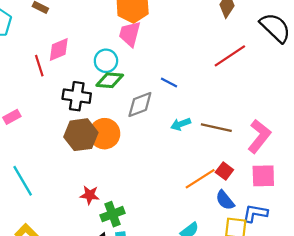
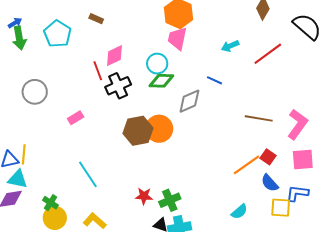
black cross: (77, 96) -> (118, 86), moved, turned -30
cyan arrow: (181, 124) -> (230, 46), moved
red star: (90, 195) -> (144, 196), moved

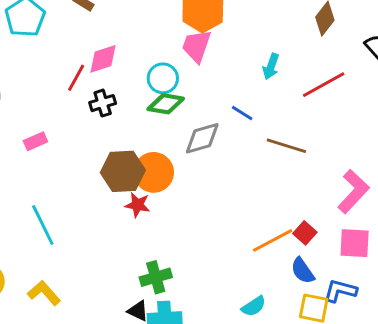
cyan arrow: (230, 46) -> (271, 66), turned -54
red line: (98, 71) -> (76, 78), turned 42
black cross: (118, 86) -> (103, 103), size x0.7
brown line: (259, 118) -> (286, 146), moved
red star: (144, 196) -> (138, 205), moved

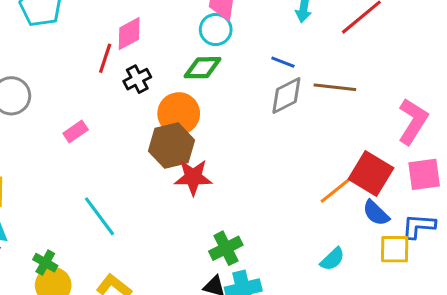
cyan circle: (163, 78) -> (216, 30), moved
gray diamond: (202, 138) -> (286, 96), moved
orange circle: (154, 172) -> (179, 114), moved
red star: (138, 205) -> (193, 177), size x1.4
red square: (305, 233) -> (371, 173), size x1.8

